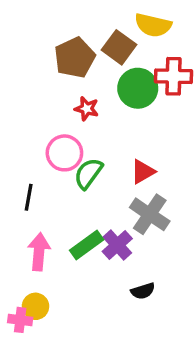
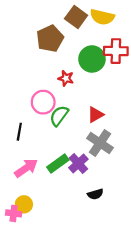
brown square: (119, 47) -> (76, 17), moved
red star: (87, 109) -> (66, 78), moved
pink arrow: (39, 252) -> (26, 168), turned 50

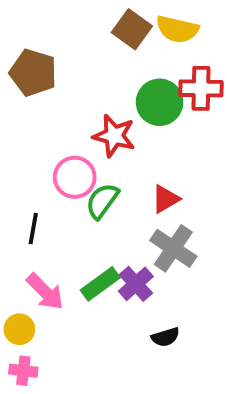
brown pentagon: (50, 39) -> (33, 73), moved, turned -30
red star: (66, 78) -> (114, 136), size x1.5
pink arrow: (26, 168) -> (45, 292), turned 80
yellow circle: (24, 204) -> (19, 329), moved

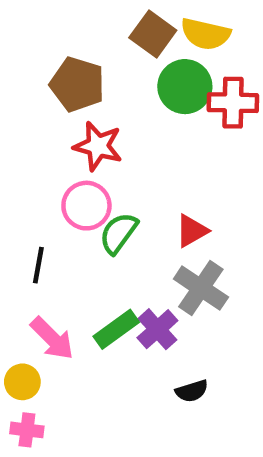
brown pentagon: (33, 73) -> (77, 84), moved
green circle: (160, 102) -> (185, 87), moved
red star: (114, 136) -> (98, 146), moved

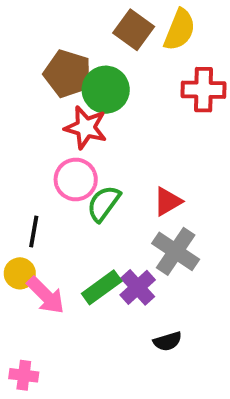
yellow semicircle: (205, 34) -> (180, 30), turned -81
green circle: (185, 87) -> (106, 90), moved
yellow circle: (22, 382) -> (20, 273), moved

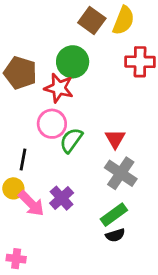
brown pentagon: (68, 74) -> (20, 73), moved
red triangle: (168, 201) -> (115, 139), turned -30
green rectangle: (102, 287) -> (114, 215), moved
purple cross: (138, 287) -> (62, 198), moved

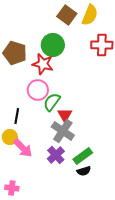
red triangle: (115, 139) -> (65, 115), moved
gray cross: (121, 173) -> (63, 131), moved
purple cross: (62, 198) -> (56, 155), moved

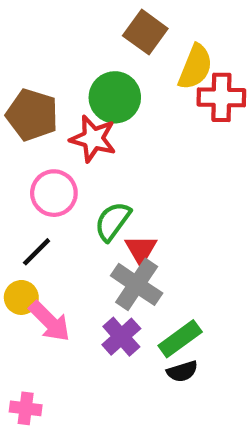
yellow semicircle: (90, 15) -> (195, 67), moved
pink circle: (38, 90) -> (54, 193), moved
black line: (17, 116) -> (37, 252), turned 35

